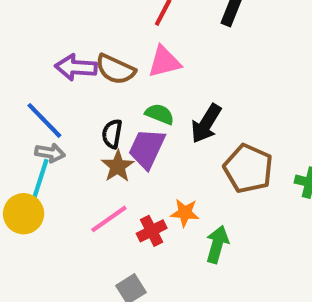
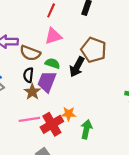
brown semicircle: (115, 69) -> (30, 53), moved
brown pentagon: (248, 169) -> (94, 50), moved
pink line: (109, 219) -> (29, 119), turned 30
red cross: (152, 231) -> (52, 124), size x1.5

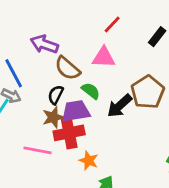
purple trapezoid: (47, 82) -> (76, 111), turned 40
red cross: (52, 124) -> (69, 133), moved

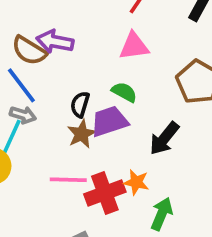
brown semicircle: (67, 68) -> (29, 51), moved
black arrow: (120, 106) -> (164, 138), moved
red cross: (69, 133) -> (105, 193), moved

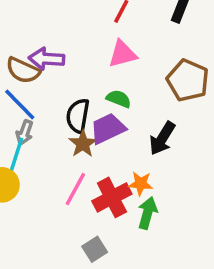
black semicircle: (80, 104) -> (78, 116), size x1.4
gray arrow: (23, 115) -> (25, 133), turned 100
pink line: (68, 180) -> (75, 189), turned -56
green arrow: (162, 214) -> (147, 213), moved

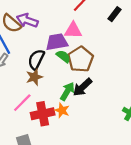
brown pentagon: (188, 80) -> (80, 59), moved
purple trapezoid: (108, 129) -> (57, 42), moved
green arrow: (147, 213) -> (67, 91), moved

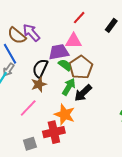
purple arrow: (27, 20) -> (31, 33), turned 30
green arrow: (67, 91) -> (69, 87), moved
orange star: (62, 110) -> (65, 114), size x1.5
red cross: (43, 114) -> (54, 132), moved

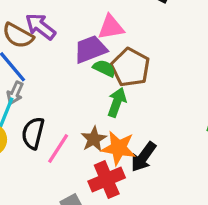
black semicircle: (40, 68) -> (33, 133), moved
brown star: (39, 84) -> (94, 139), moved
black arrow: (83, 93) -> (143, 157), moved

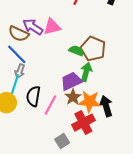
pink triangle: (111, 27) -> (52, 27), moved
purple trapezoid: (90, 49) -> (71, 81), moved
black arrow: (143, 157) -> (106, 106), turned 132

